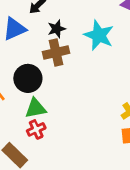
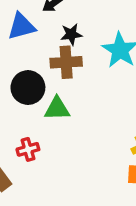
green triangle: (36, 108) -> (57, 109), moved

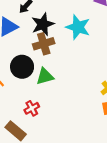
black star: (71, 34) -> (43, 24), size x1.5

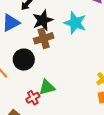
green triangle: (45, 76) -> (47, 87), moved

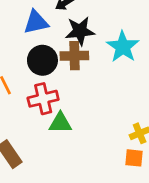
black circle: (24, 60) -> (42, 60), moved
red cross: (33, 98) -> (43, 99), moved, size x1.5

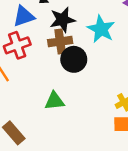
black circle: (42, 60) -> (74, 59), moved
red cross: (43, 99) -> (17, 45), moved

